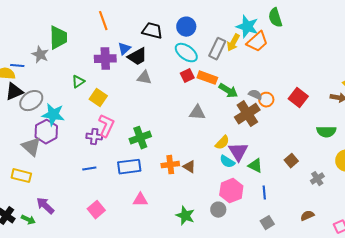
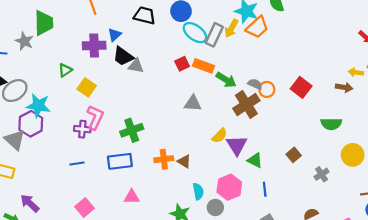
cyan ellipse: (186, 53) -> (195, 33), moved
black trapezoid: (137, 57) -> (123, 56), moved, turned 65
cyan semicircle: (227, 162) -> (198, 191), moved, turned -133

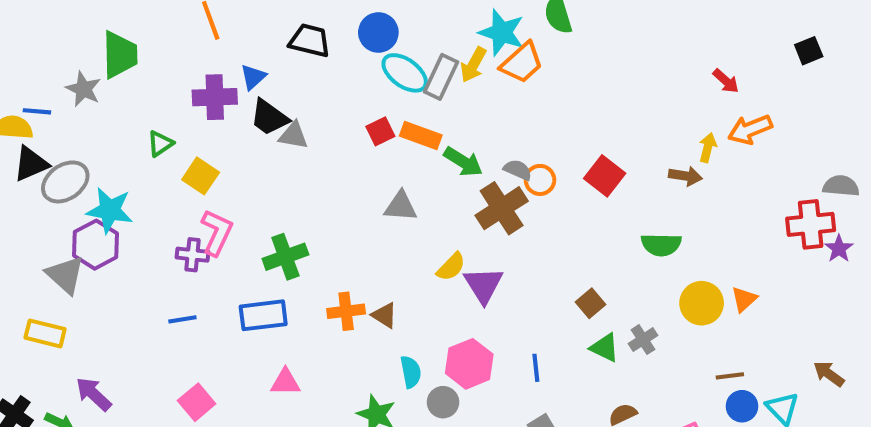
yellow arrow: (356, 72) -> (708, 148), turned 96
green triangle: (255, 160) -> (605, 348), moved

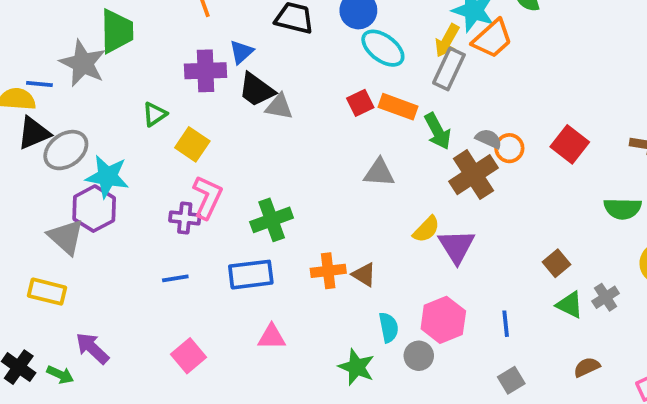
gray rectangle: (441, 77) -> (449, 69), moved
gray star: (83, 89) -> (83, 63), size x1.4
green arrow: (463, 162) -> (438, 131), turned 30

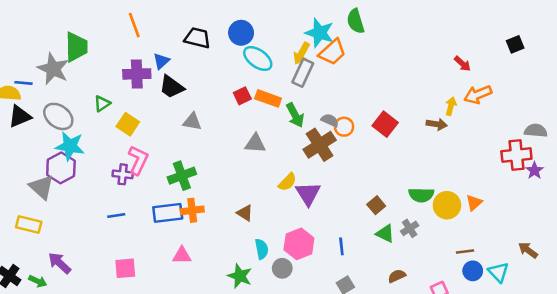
gray triangle: (279, 107) -> (192, 122), moved
gray ellipse: (66, 150) -> (58, 116), moved, turned 72
green semicircle: (623, 209) -> (421, 195), moved
orange cross: (328, 271) -> (192, 210), moved
pink square: (189, 356) -> (125, 268), turned 35

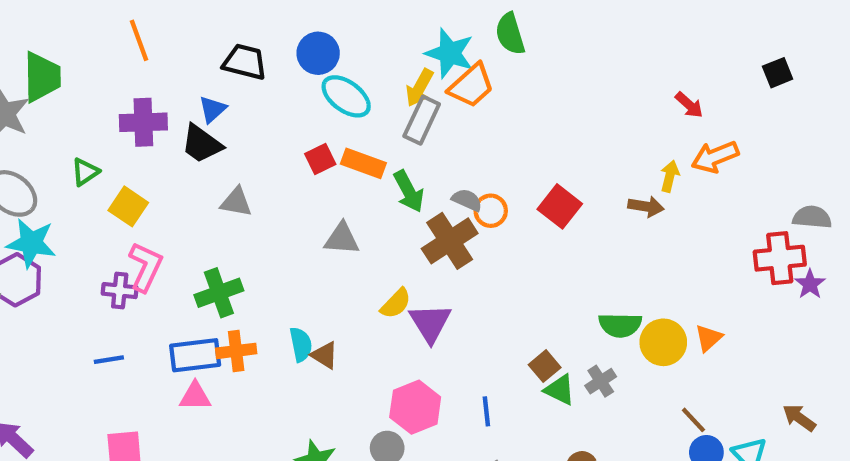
blue triangle: (161, 61) -> (212, 109), moved
brown square: (376, 205) -> (545, 366), moved
cyan semicircle: (262, 249) -> (301, 344), moved
brown line: (465, 252) -> (693, 420), turned 54
pink triangle: (182, 255) -> (195, 396), moved

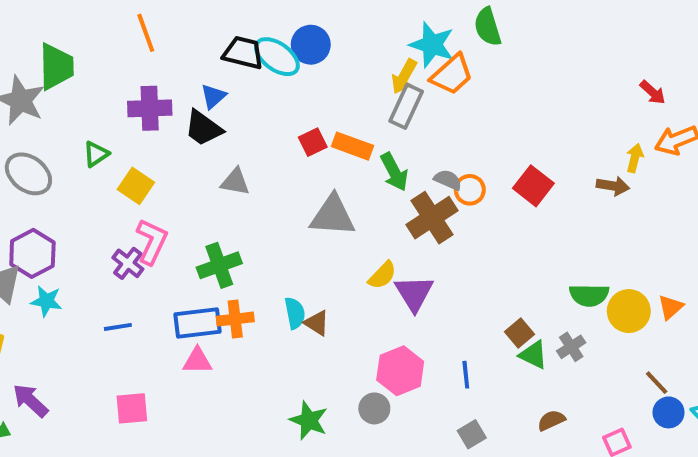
cyan ellipse: (346, 96) -> (277, 57), moved
gray triangle: (342, 239) -> (333, 216), size x1.4
cyan star: (31, 243) -> (46, 301), moved, size x0.7
purple cross: (120, 291) -> (128, 263), turned 32

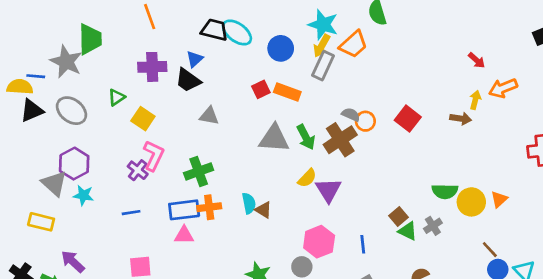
blue circle: (311, 45) -> (281, 48), moved
cyan star: (432, 45) -> (323, 25), moved
red arrow: (653, 92) -> (477, 60), moved
green arrow: (394, 172) -> (306, 137), moved

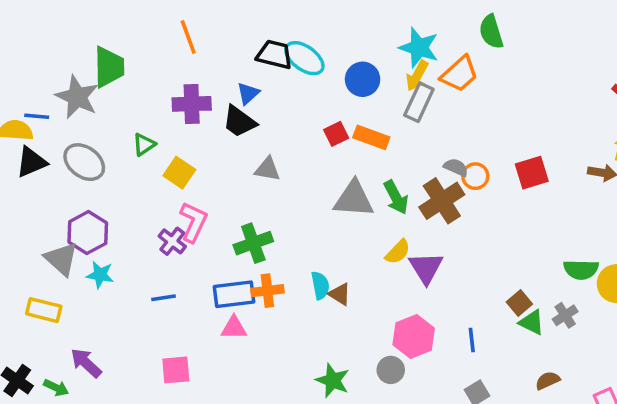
red square: (408, 119) -> (532, 173), turned 35

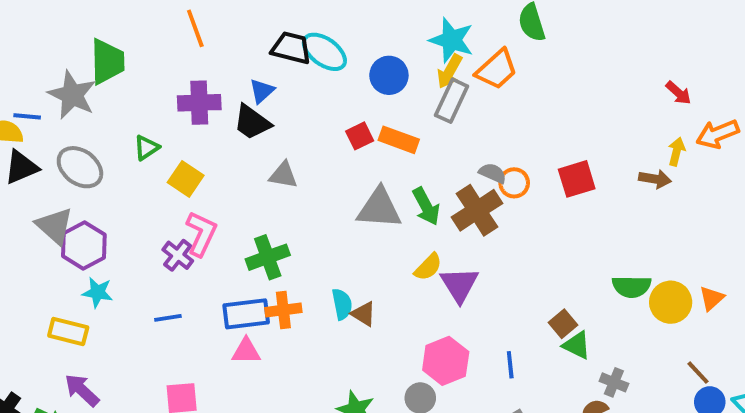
gray triangle: (61, 259) -> (55, 226), moved
yellow rectangle: (44, 310) -> (68, 332), moved
gray cross: (565, 315) -> (614, 382), moved, turned -35

